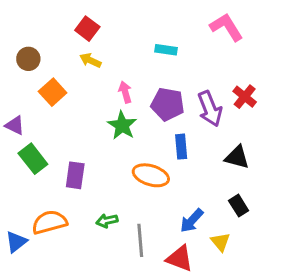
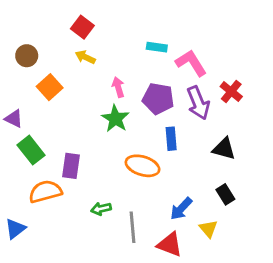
pink L-shape: (226, 27) -> (191, 63), moved
orange semicircle: (50, 222) -> (45, 192), moved

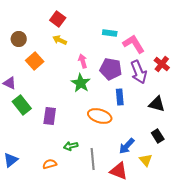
orange semicircle: (45, 192) -> (50, 164), moved, size x0.6

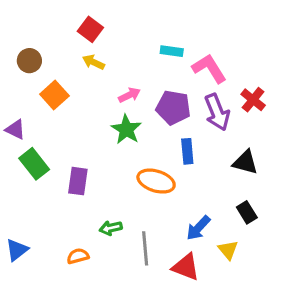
pink arrow: (83, 61) -> (129, 95), turned 80

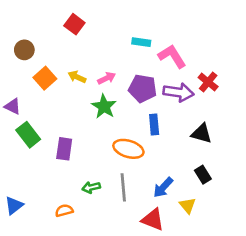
yellow arrow: (94, 62) -> (77, 77), moved
purple arrow: (217, 112) -> (179, 92), turned -60
gray line: (145, 248) -> (123, 187), moved

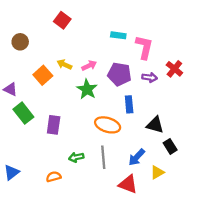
pink L-shape: (172, 56) -> (144, 47), turned 45
orange square: (45, 78) -> (43, 75), moved
purple arrow: (179, 92) -> (150, 77), size x0.6
black triangle: (202, 133) -> (155, 125), moved
yellow triangle: (188, 205) -> (157, 172), turned 40

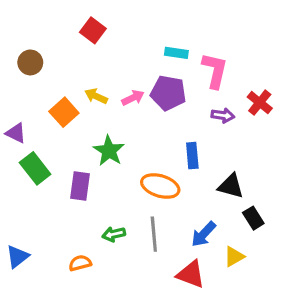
purple pentagon: (119, 74) -> (168, 93), moved
green star: (87, 89) -> (109, 151), moved

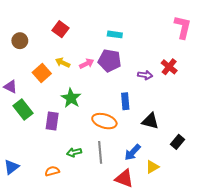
red square: (93, 30) -> (61, 29), moved
pink L-shape: (215, 70) -> (183, 27), moved
black rectangle: (253, 218) -> (177, 142), moved, turned 72

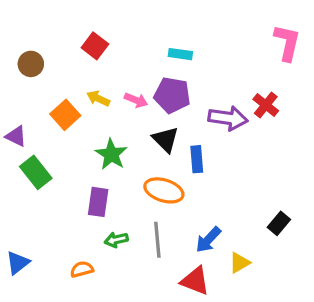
pink arrow: (87, 64) -> (136, 100), turned 48
purple arrow: (145, 75) -> (228, 118), size x1.6
purple rectangle: (52, 121) -> (98, 202), moved
black triangle: (150, 121) -> (166, 140), moved, turned 30

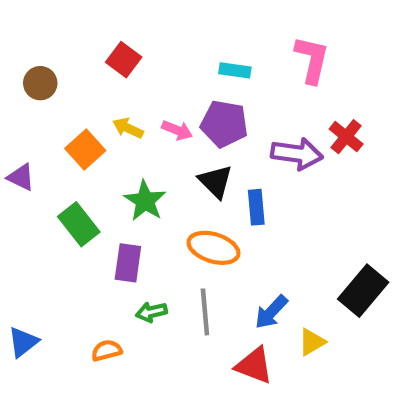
pink L-shape: (287, 43) -> (312, 60), moved
green rectangle: (36, 172) -> (79, 224), moved
black rectangle: (279, 223) -> (363, 291), size x1.6

